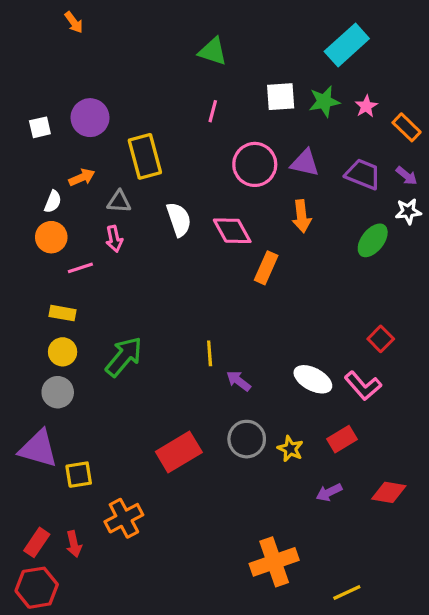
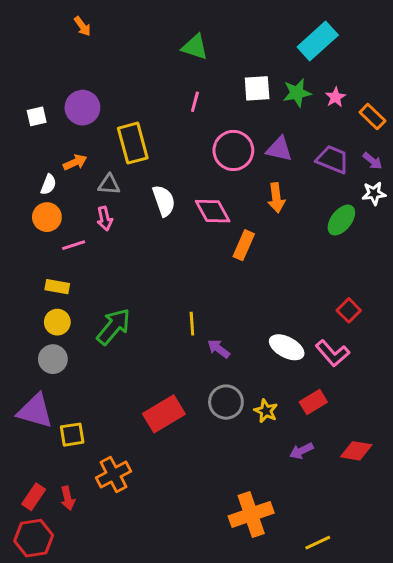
orange arrow: (74, 22) -> (82, 26), moved

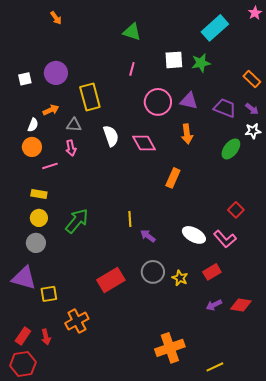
pink star: (335, 97) -> (255, 13), moved
orange rectangle: (244, 245) -> (173, 178), moved
purple arrow: (301, 451) -> (214, 305), moved

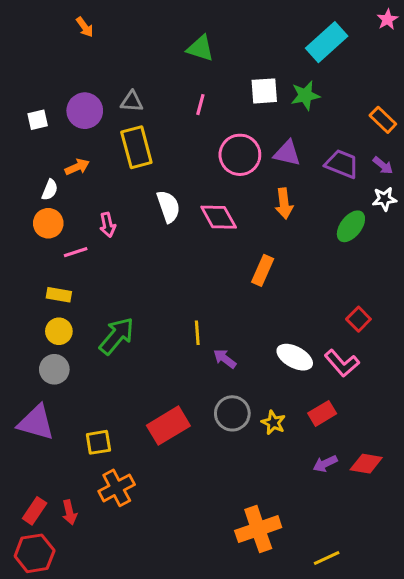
gray triangle: (74, 125) -> (132, 102), moved
yellow square: (49, 294) -> (98, 442), moved

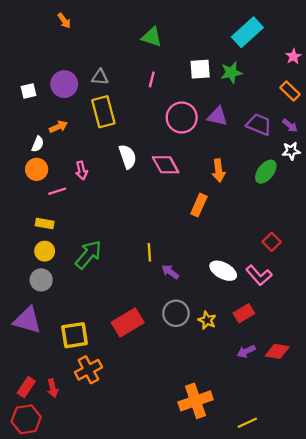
pink star: (387, 19) -> (293, 56), moved
orange arrow: (284, 203) -> (219, 170), moved
yellow square: (98, 442) -> (75, 335), size x1.4

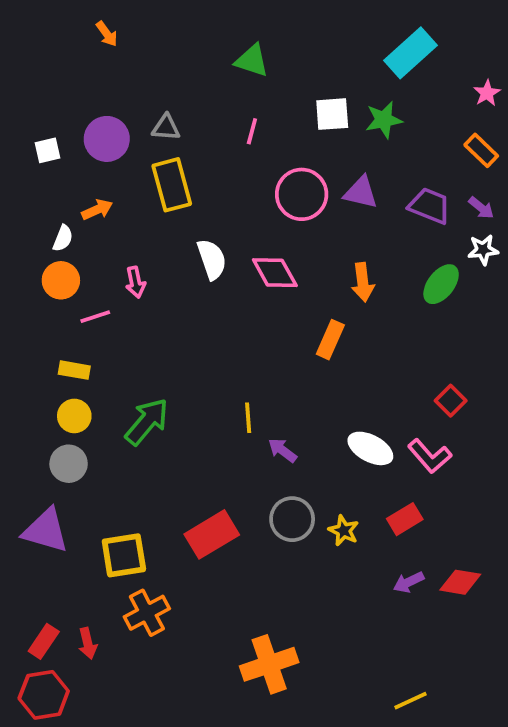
orange cross: (196, 401) -> (269, 664), moved

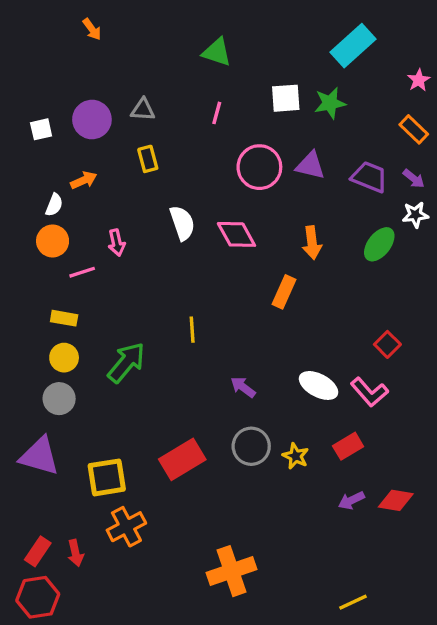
yellow rectangle: (172, 185) -> (148, 159), size x0.6
yellow line: (248, 418) -> (192, 330), moved

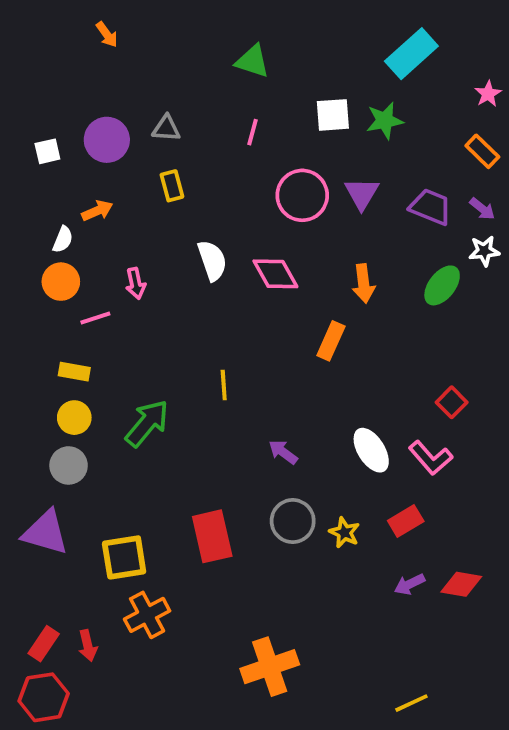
purple triangle: (310, 165) -> (362, 193), turned 48
white ellipse: (319, 385) -> (371, 450), turned 30
red rectangle: (182, 459) -> (212, 536), turned -72

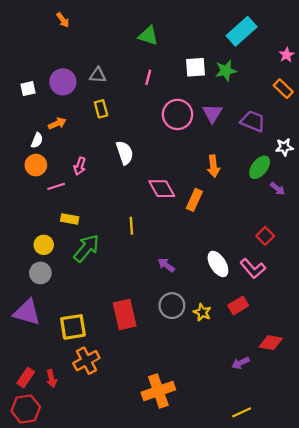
purple arrow: (482, 209) -> (278, 189), moved
pink diamond: (275, 274) -> (162, 189), moved
pink arrow: (136, 283) -> (80, 166), turned 30
yellow rectangle: (74, 372) -> (70, 219), moved
purple arrow: (410, 584) -> (240, 363), moved

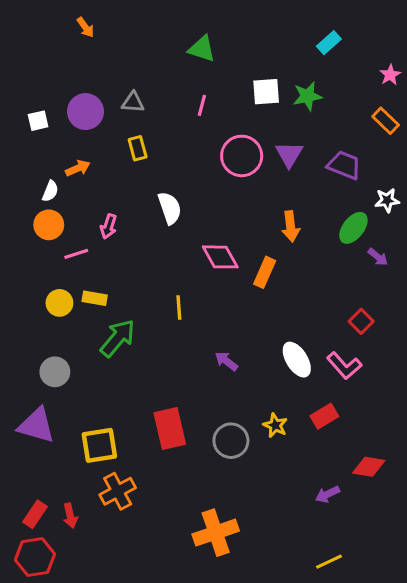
cyan rectangle: (242, 31) -> (329, 43), size x0.6
yellow circle: (44, 245) -> (59, 303), moved
gray circle: (172, 306) -> (231, 441), moved

